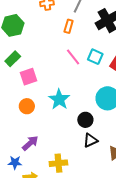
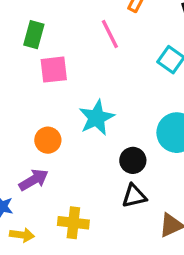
pink line: (73, 57) -> (110, 34), moved
green rectangle: (13, 59) -> (34, 35), turned -42
orange circle: (27, 106) -> (48, 140), moved

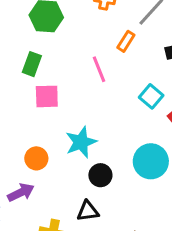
black circle: (133, 160) -> (100, 175), moved
black triangle: (134, 196) -> (88, 211), moved

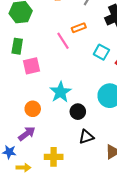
orange rectangle: (126, 41) -> (79, 28), moved, turned 48
black triangle: (88, 211) -> (86, 137), moved

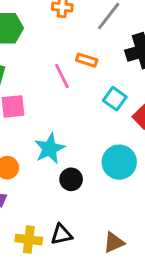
orange rectangle: (79, 28) -> (87, 60), turned 32
black triangle: (86, 137) -> (61, 234), moved

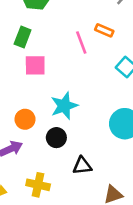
black circle: (71, 179) -> (56, 138), moved
black triangle: (61, 234) -> (82, 166), moved

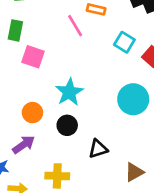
pink square: (35, 65) -> (33, 57), turned 30

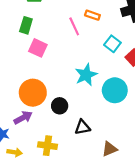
cyan star: (69, 92) -> (86, 75), moved
orange circle: (32, 113) -> (33, 93), size x1.6

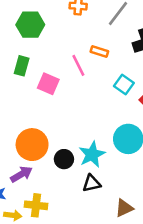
pink square: (38, 48) -> (48, 84), moved
cyan star: (86, 75) -> (92, 154), moved
yellow cross: (47, 146) -> (36, 205), moved

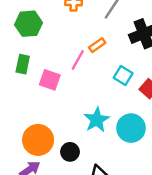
orange rectangle: (99, 51) -> (97, 45), turned -49
pink line: (78, 65) -> (78, 60), turned 60
cyan star: (92, 154) -> (97, 120), moved

